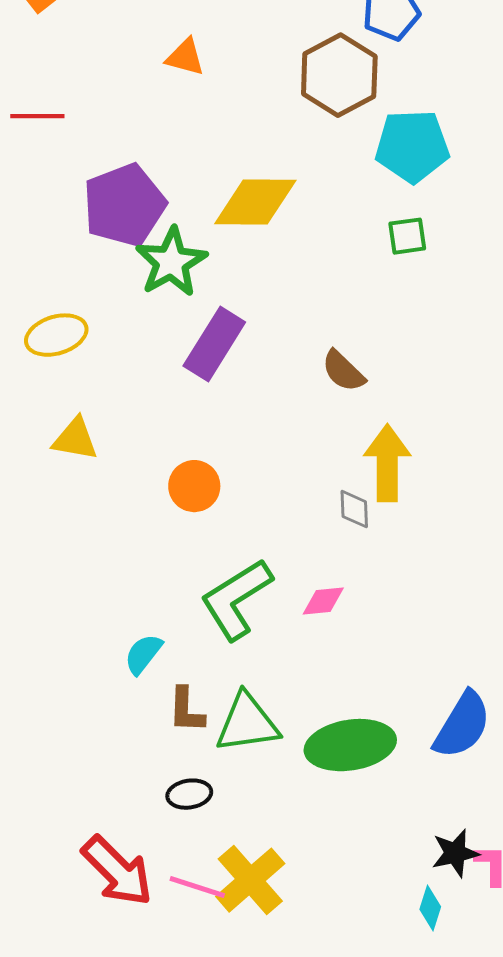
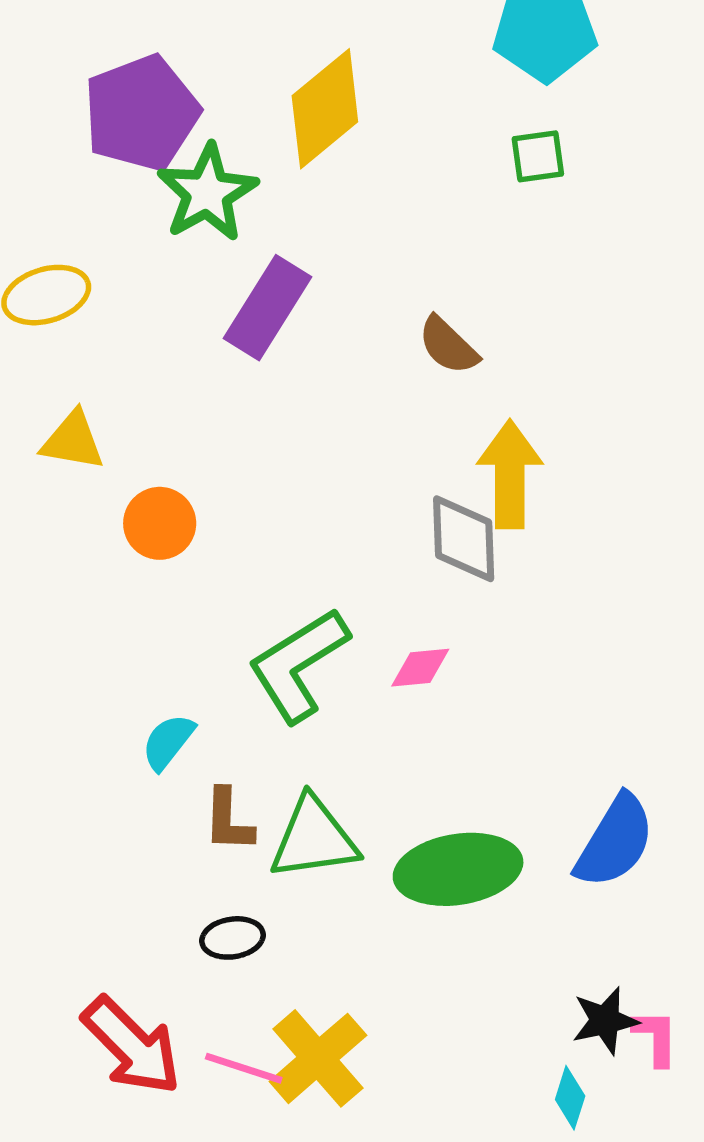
yellow diamond: (255, 202) -> (325, 109), turned -40
orange circle: (194, 486) -> (160, 523), moved
gray diamond: (354, 509) -> (464, 539), size x1.6

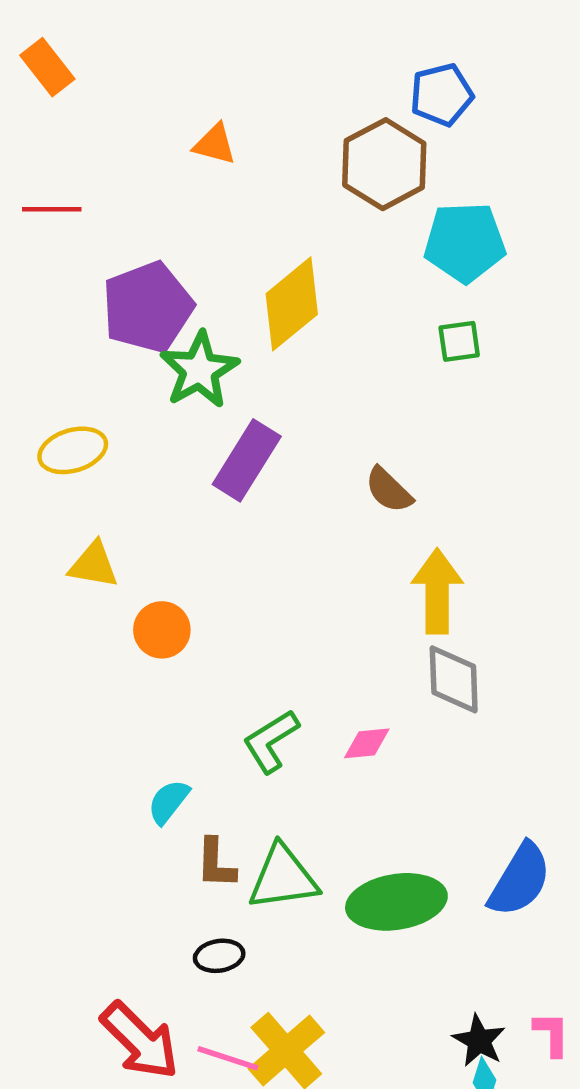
gray diamond: (464, 539) -> (454, 679), moved
green L-shape: (298, 665) -> (271, 741), size x0.7
black star: (605, 1021) -> (479, 1041), moved, turned -30

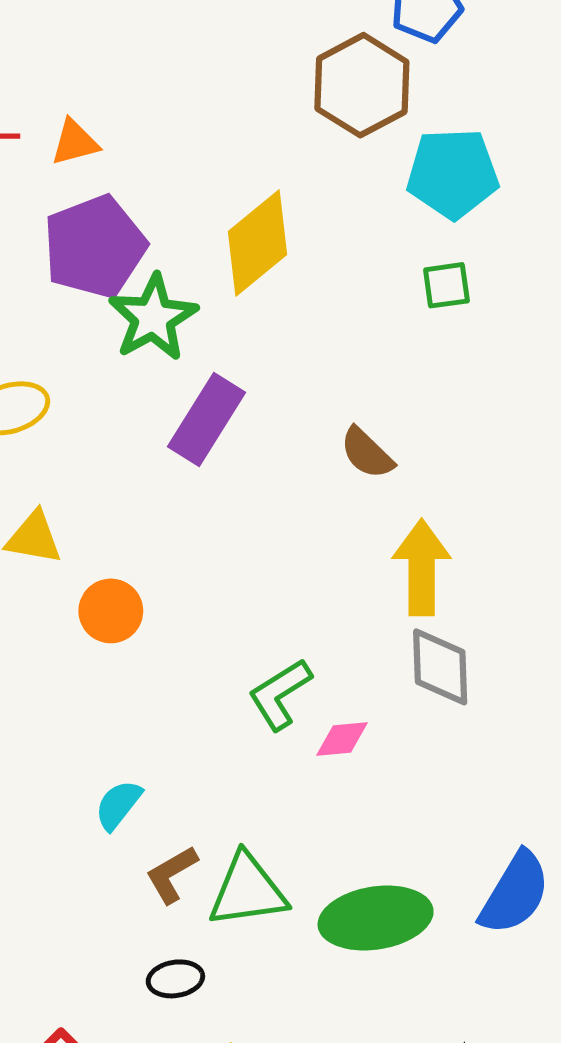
orange triangle: (215, 144) -> (75, 142), moved, turned -30
green L-shape: (271, 741) -> (280, 694), moved
brown L-shape: (216, 863) -> (172, 874), turned 58

